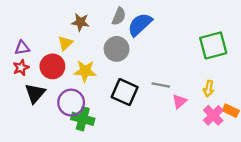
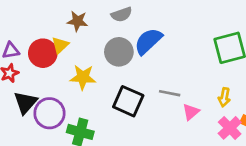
gray semicircle: (119, 16) -> (122, 14), turned 48
blue semicircle: (140, 24) -> (148, 41), moved
red circle: (52, 66) -> (43, 53), moved
purple circle: (71, 103) -> (49, 113), moved

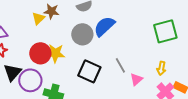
yellow triangle: (60, 45) -> (38, 18), moved
red circle: (43, 53) -> (40, 53), moved
gray line: (170, 93) -> (120, 65), turned 49

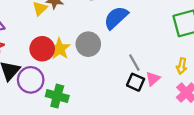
gray circle: (82, 34) -> (88, 44), moved
yellow star: (55, 53) -> (59, 49), turned 30
black square: (89, 71) -> (136, 82), moved, size x0.7

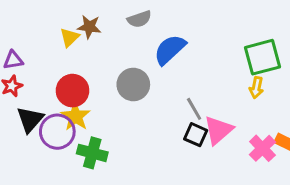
yellow star: (59, 49) -> (76, 116), moved
yellow arrow: (182, 66) -> (256, 88), moved
pink triangle: (153, 79) -> (218, 130), size x1.5

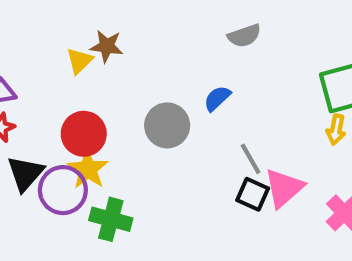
gray semicircle: (139, 19) -> (244, 36), moved
blue semicircle: (170, 50) -> (217, 98), moved, size x0.6

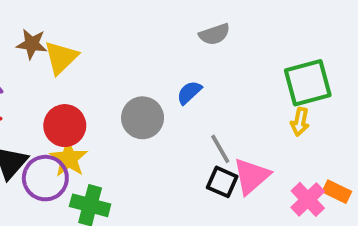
brown star: (107, 46) -> (32, 44), moved
yellow triangle: (80, 61) -> (61, 58), size x1.4

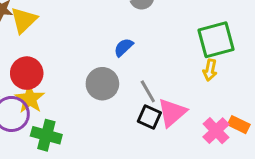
gray circle: (143, 118) -> (102, 84), moved

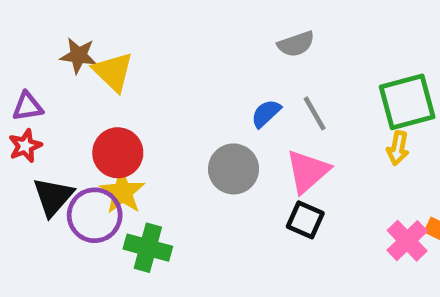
yellow triangle: (24, 20) -> (113, 72), turned -32
gray line: (148, 91) -> (315, 113), moved
pink triangle: (172, 112) -> (308, 171), moved

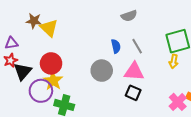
blue semicircle: (266, 113) -> (116, 46), turned 120
pink triangle: (308, 171) -> (134, 72), turned 45
black triangle: (53, 197) -> (23, 72), moved

